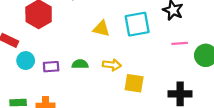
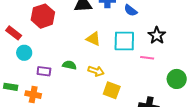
pink line: (180, 43) -> (147, 58), moved
purple rectangle: (51, 67) -> (44, 71), moved

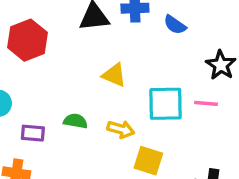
cyan square: (124, 41) -> (166, 104), moved

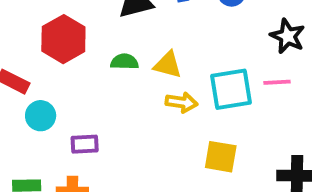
green semicircle: (75, 121) -> (124, 62), moved
yellow arrow: (121, 129) -> (182, 102), moved

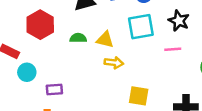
cyan square: (231, 89) -> (141, 27), moved

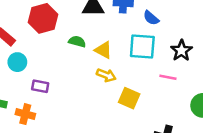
yellow square: (139, 96) -> (129, 98), moved

